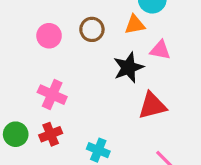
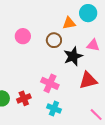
orange triangle: (135, 25) -> (69, 23), moved
brown circle: (92, 29) -> (54, 40), moved
pink cross: (52, 95) -> (50, 83), moved

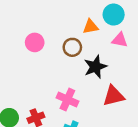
pink triangle: (93, 45) -> (120, 40), moved

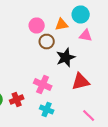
pink circle: (35, 42) -> (37, 26), moved

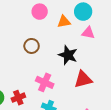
pink circle: (37, 26) -> (40, 12), moved
brown circle: (47, 42) -> (32, 46), moved
black star: (66, 58) -> (68, 55), turned -30

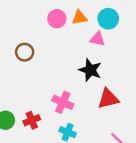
orange triangle: (64, 22) -> (80, 18), moved
pink triangle: (88, 33) -> (97, 39), moved
brown circle: (32, 46) -> (25, 52), moved

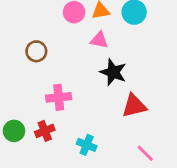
pink triangle: (97, 39) -> (99, 40), moved
pink cross: (63, 102) -> (59, 97), moved, turned -30

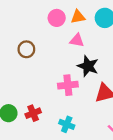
pink cross: (59, 97) -> (68, 85), moved

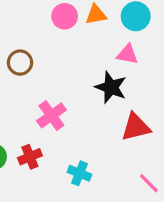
pink triangle: (77, 40) -> (127, 54), moved
pink cross: (68, 85) -> (51, 115), moved, turned -30

